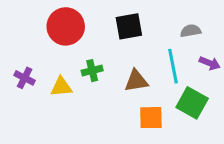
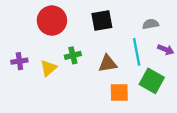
purple cross: (25, 78) -> (19, 61), turned -35
yellow triangle: (61, 87) -> (48, 68), turned -36

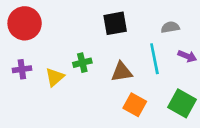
red circle: (52, 21) -> (25, 23), moved
green square: (152, 81) -> (182, 103), moved
orange square: (119, 92) -> (135, 105), turned 30

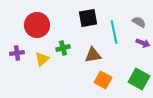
red circle: (25, 23) -> (37, 25), moved
gray semicircle: (170, 27) -> (139, 22), moved, turned 40
cyan line: (154, 59) -> (114, 32), moved

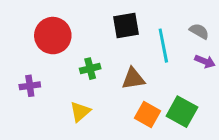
purple cross: (17, 53) -> (30, 86), moved
yellow triangle: (42, 59) -> (80, 112), moved
green square: (139, 79) -> (182, 112), moved

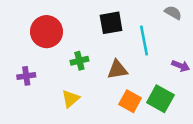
gray semicircle: (199, 31) -> (173, 13), moved
purple arrow: (205, 61) -> (181, 66), moved

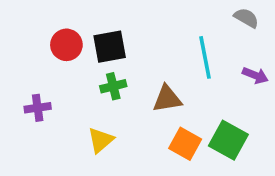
black square: (111, 23) -> (110, 47), moved
red circle: (47, 32) -> (66, 45), size x0.7
purple arrow: (181, 66) -> (255, 75), moved

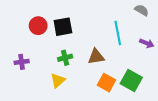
green cross: (113, 86) -> (65, 58), moved

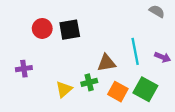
cyan line: (118, 33) -> (135, 51), moved
purple arrow: (147, 43) -> (163, 57), moved
green cross: (65, 58) -> (89, 82), moved

